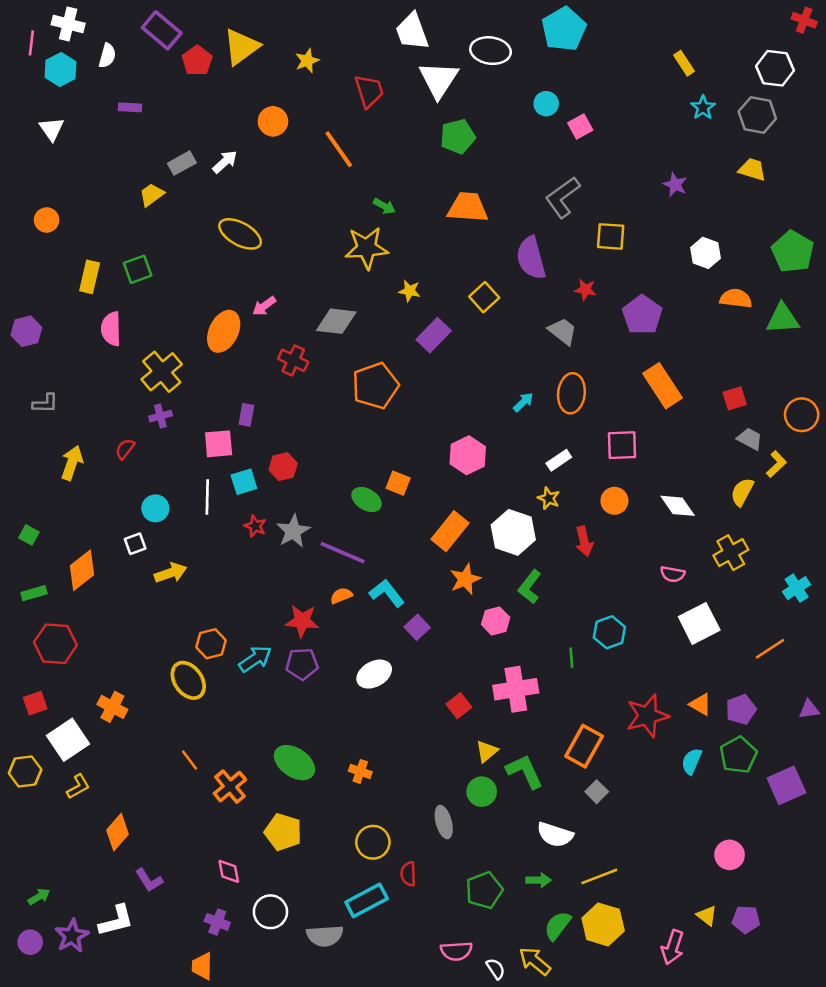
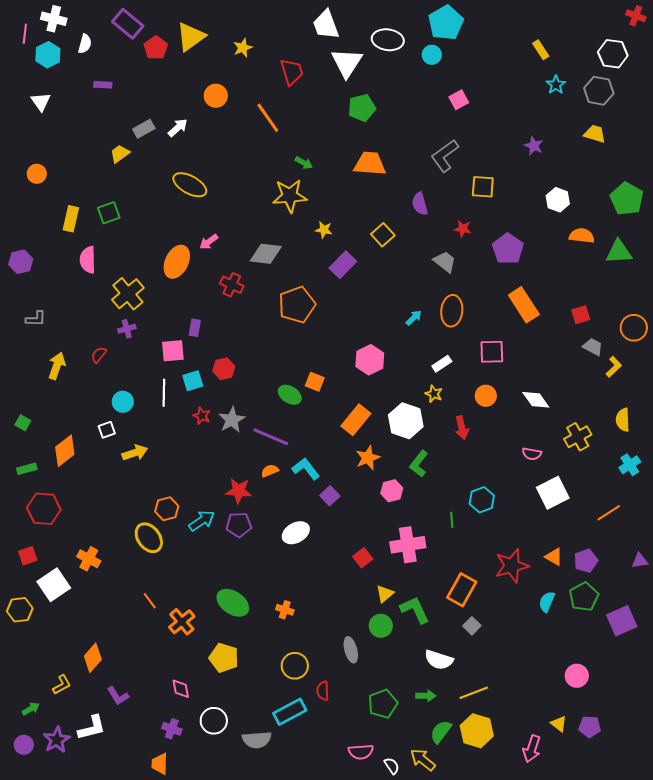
cyan circle: (546, 104) -> (432, 55), moved
purple semicircle: (531, 258) -> (420, 204), size x0.7
yellow semicircle: (742, 492) -> (623, 420), moved, turned -30
yellow L-shape: (78, 787) -> (62, 685), moved

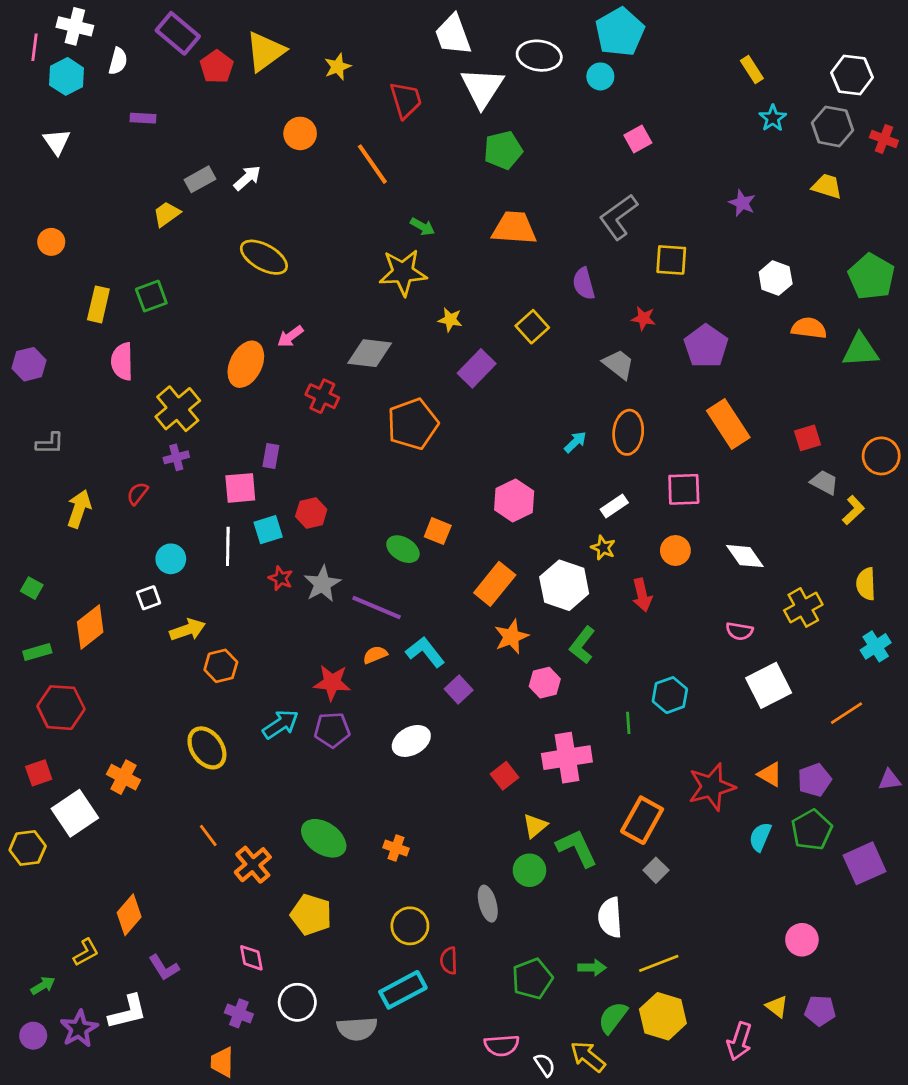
red cross: (636, 16) -> (884, 139), moved
orange hexagon: (167, 509) -> (221, 666), moved
white semicircle: (439, 660) -> (610, 918), turned 68

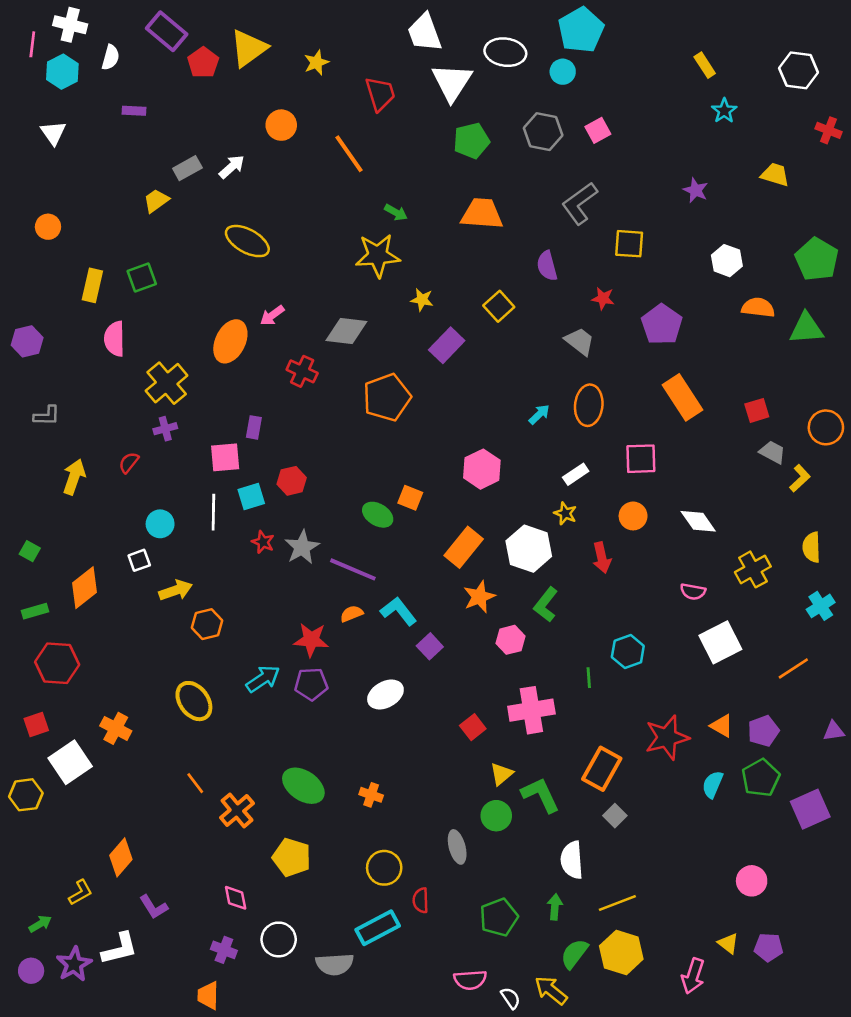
gray hexagon: (833, 126) -> (543, 132), moved
green arrow: (592, 968) -> (555, 907), turned -85

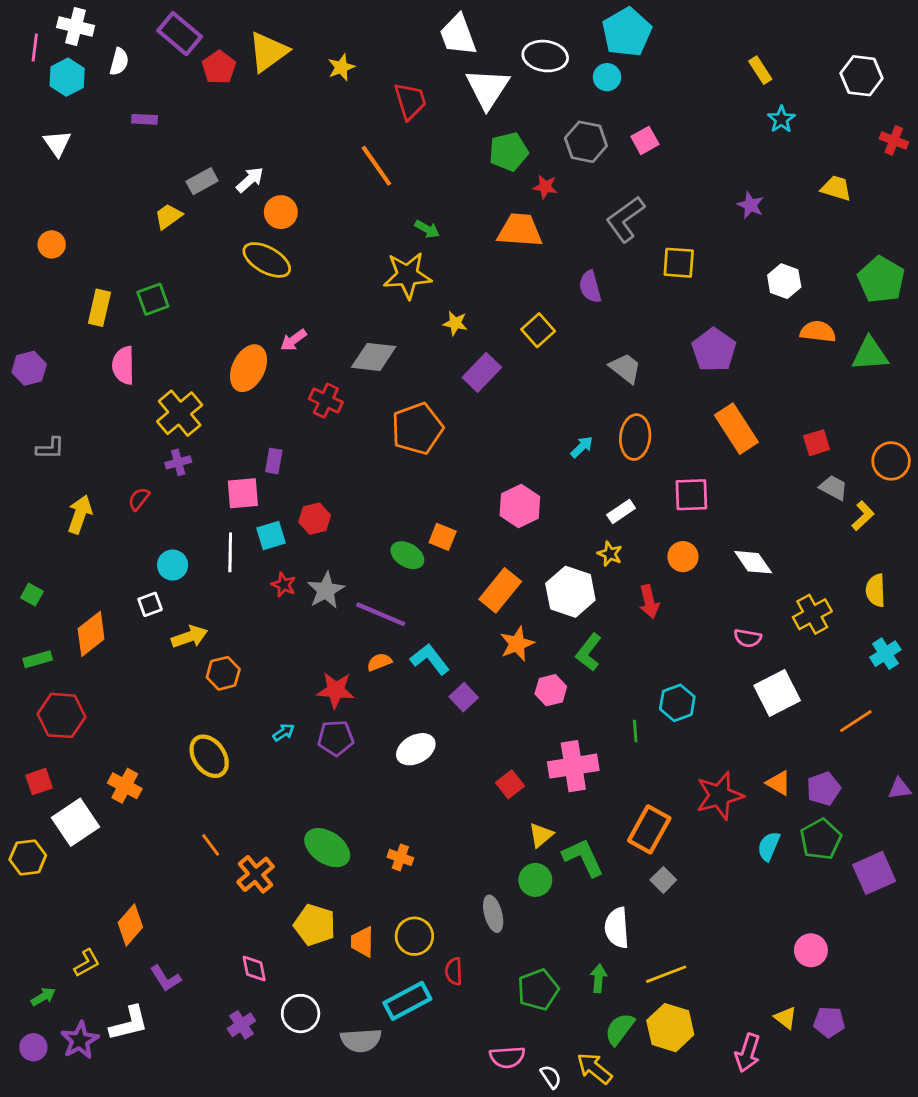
orange circle: (281, 125) -> (281, 212), moved
red star: (603, 298) -> (545, 187), moved
cyan arrow: (263, 679) -> (284, 732), size x0.6
purple cross: (224, 950) -> (241, 1025), turned 35
orange trapezoid: (208, 995) -> (362, 942), moved

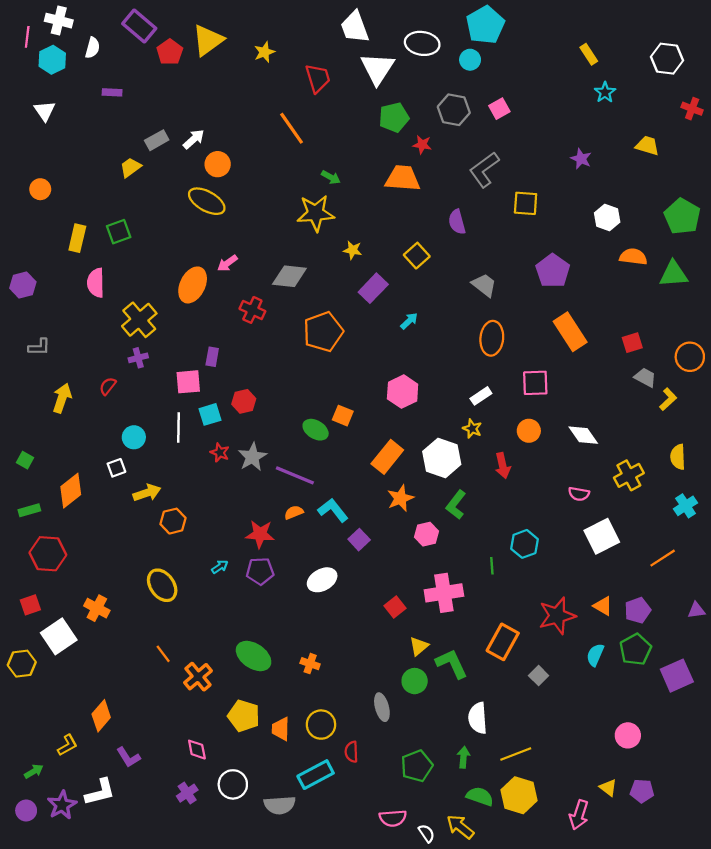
cyan arrow: (582, 447) -> (409, 321), moved
gray square: (663, 880) -> (539, 676), moved
green semicircle: (620, 1029) -> (480, 796), turned 72

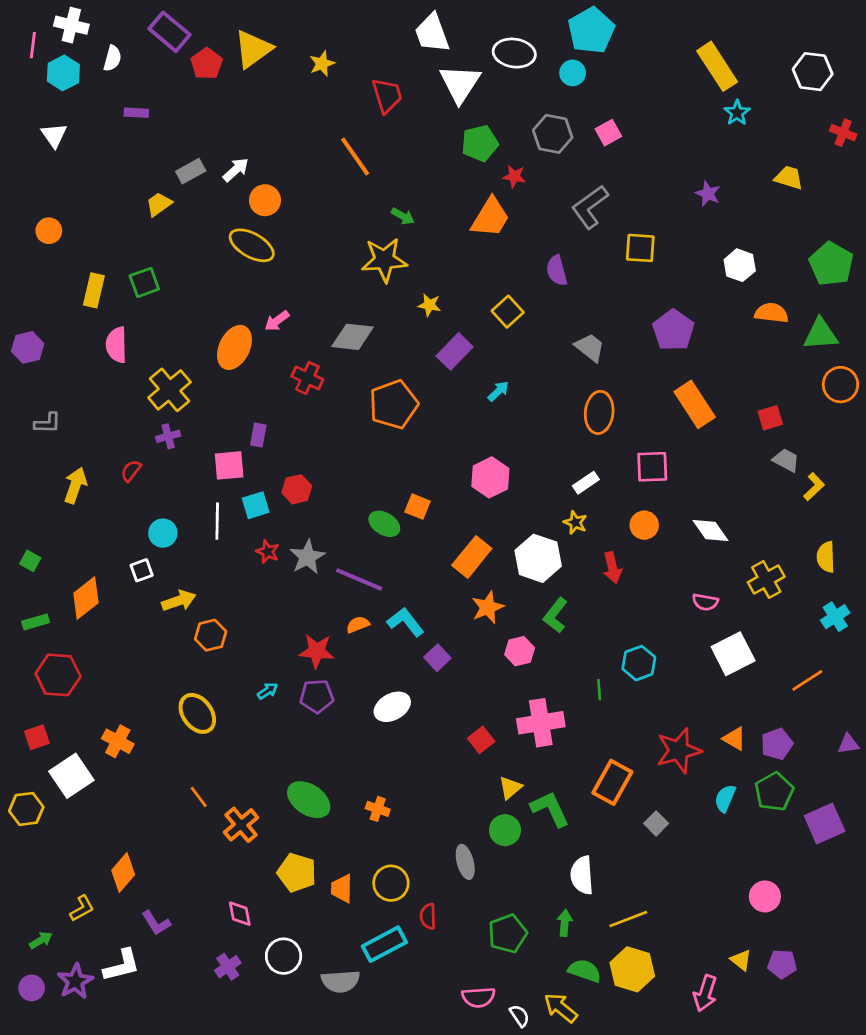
yellow rectangle: (589, 54) -> (717, 66), size x1.8
orange trapezoid: (403, 178) -> (490, 217), turned 117
orange circle: (690, 357) -> (840, 385), moved

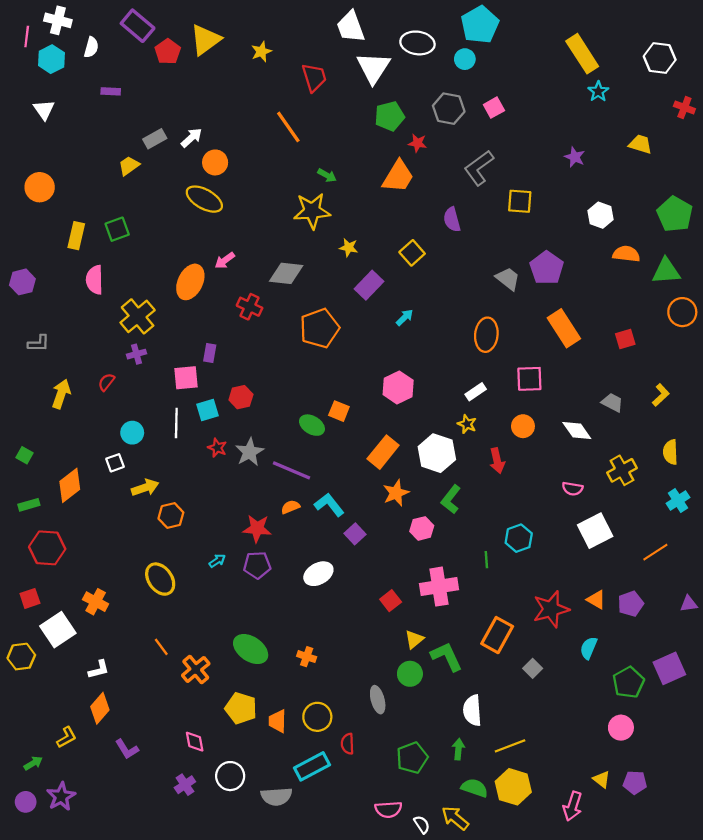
orange circle: (49, 231) -> (40, 187), size x1.4
gray trapezoid: (590, 347) -> (508, 279), moved
gray trapezoid: (786, 460) -> (612, 403), moved
green pentagon: (774, 792) -> (628, 682), moved
white L-shape: (122, 965) -> (99, 669), moved, size x0.7

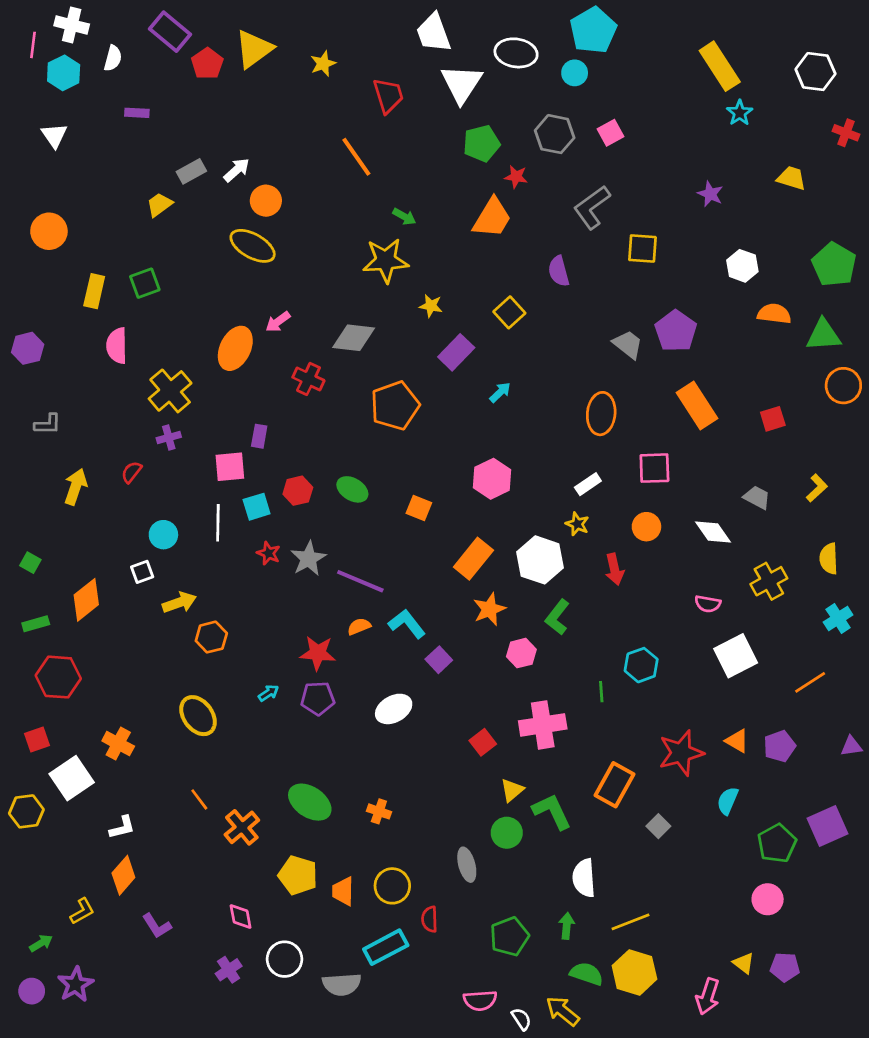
green ellipse: (312, 425) -> (352, 489), moved

